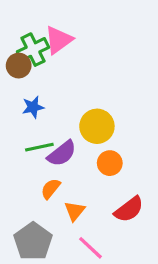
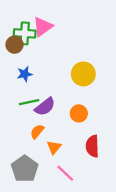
green cross: (33, 50) -> (25, 33), turned 30
yellow circle: (97, 126) -> (83, 74), moved
red semicircle: (129, 209) -> (92, 146), turned 125

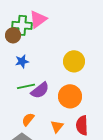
orange circle: (79, 113) -> (70, 96), size x1.5
orange semicircle: (37, 132) -> (28, 119), moved
orange triangle: (54, 147) -> (57, 126), moved

